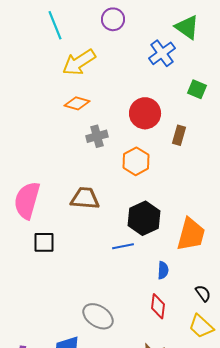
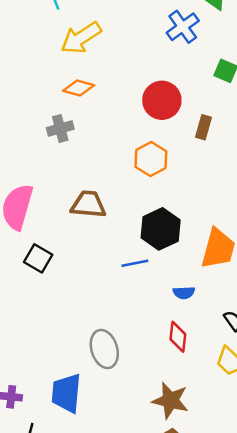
gray cross: (97, 136) -> (60, 128), moved
black square: (44, 242) -> (38, 258), turned 30
blue semicircle: (163, 270) -> (184, 293), turned 84
gray ellipse: (98, 316) -> (104, 349), turned 40

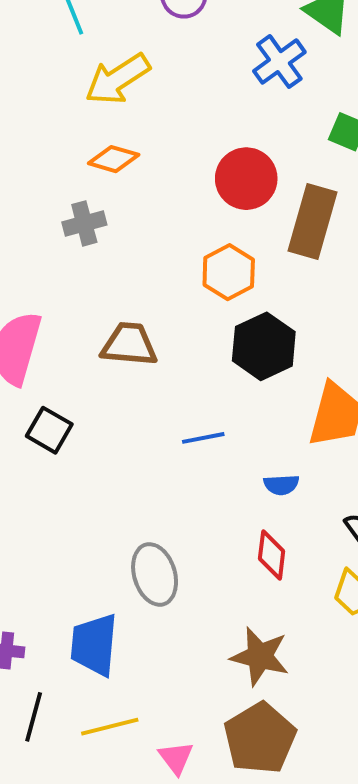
brown rectangle: (204, 127) -> (313, 221), size x1.8
black hexagon: (161, 229) -> (264, 346), moved

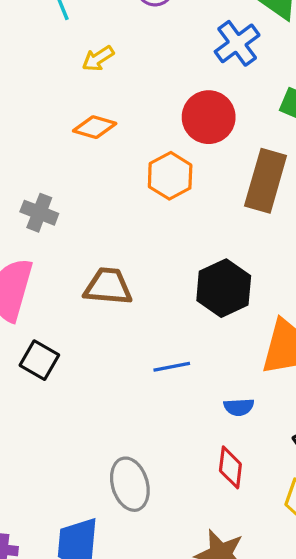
yellow arrow: (117, 79) -> (98, 58), size x0.6
red circle: (246, 179) -> (209, 117), moved
gray cross: (84, 223) -> (39, 213), moved, turned 36
orange hexagon: (229, 272) -> (170, 176), moved

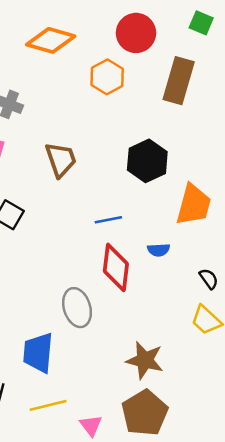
orange diamond: (95, 127) -> (51, 40), size x1.5
brown trapezoid: (108, 286) -> (61, 160), turned 66
red diamond: (230, 467) -> (116, 267), moved, size x1.5

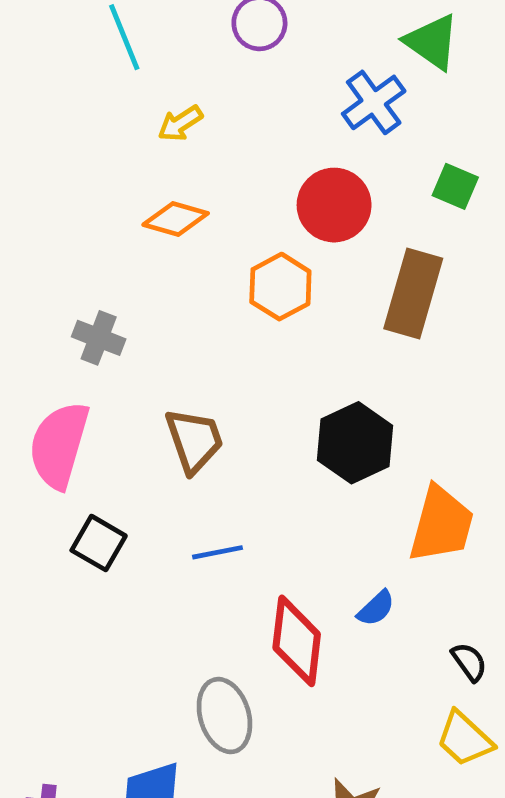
orange diamond: (51, 40) -> (176, 219), size x0.7
blue line: (108, 220) -> (217, 552), moved
blue semicircle: (159, 250) -> (376, 608), turned -40

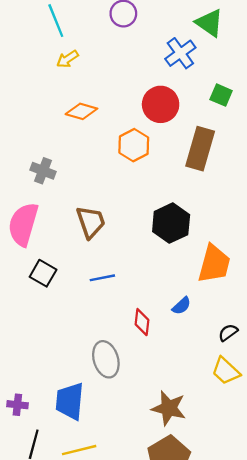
yellow arrow: (180, 123) -> (67, 59), moved
red diamond: (297, 641) -> (142, 322), size x0.6
black semicircle: (469, 662) -> (228, 333), turned -90

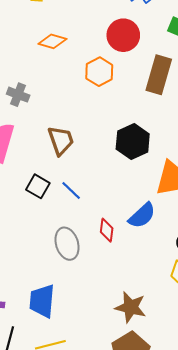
black square: (43, 273) -> (38, 186), moved
blue line: (102, 278) -> (71, 190), turned 55
blue semicircle: (182, 306) -> (142, 216), size x1.6
gray ellipse: (106, 359) -> (67, 244), moved

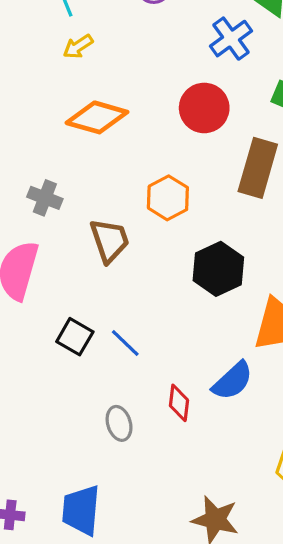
orange diamond: (52, 41) -> (97, 117), size x1.4
orange hexagon: (99, 72) -> (168, 198), moved
brown trapezoid: (61, 140) -> (110, 240), moved
gray ellipse: (67, 244) -> (119, 423), size x0.7

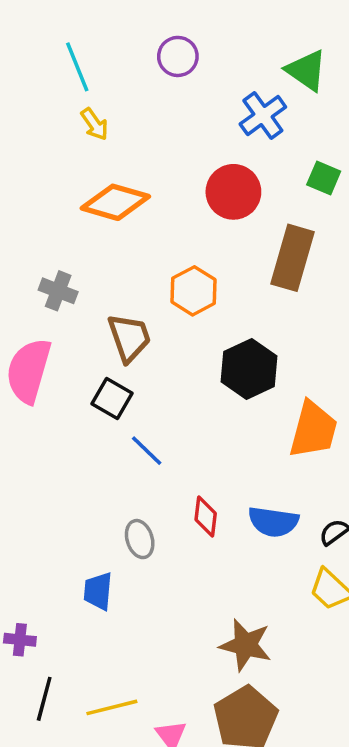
yellow arrow: (78, 46) -> (95, 124), turned -92
black square: (75, 337) -> (112, 398), moved
blue semicircle: (233, 381) -> (273, 522), moved, turned 51
blue trapezoid: (81, 510) -> (98, 591), moved, size x0.7

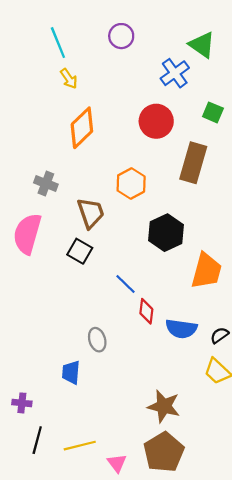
orange diamond: (115, 202) -> (82, 128), turned -60
blue line: (147, 451) -> (126, 284), moved
red diamond: (206, 516) -> (146, 311), moved

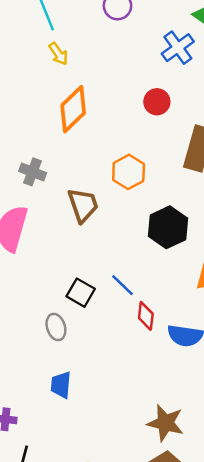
red circle: (156, 121) -> (157, 102), size x0.7
black square: (80, 251) -> (81, 293), moved
gray ellipse: (97, 340) -> (56, 327), moved

